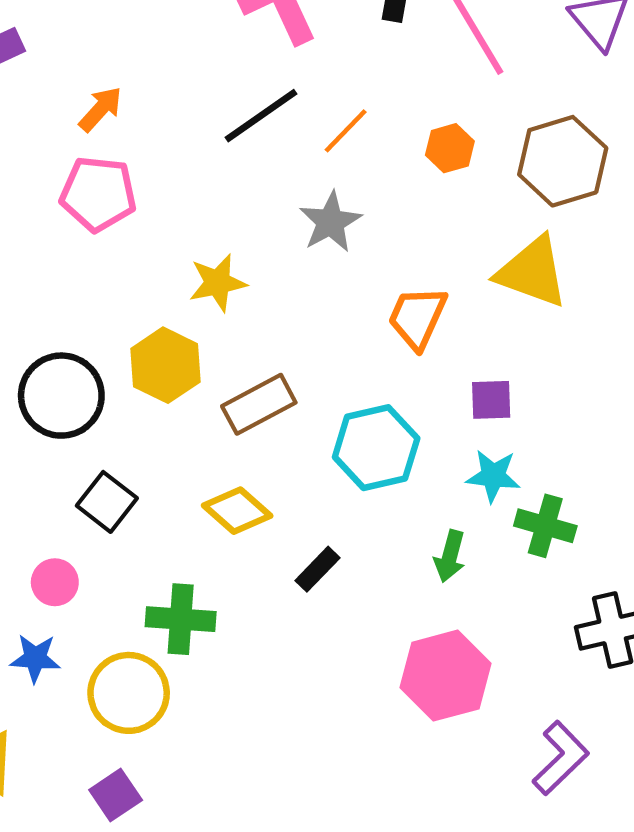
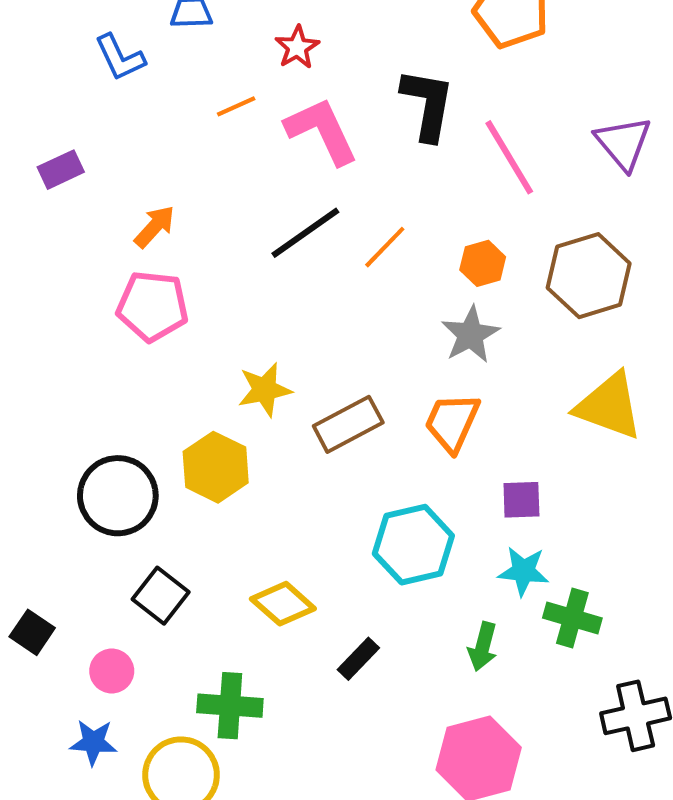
gray star: (330, 222) -> (470, 335), moved
yellow triangle: (532, 272) -> (609, 406), moved
brown rectangle: (259, 404) -> (348, 424), moved

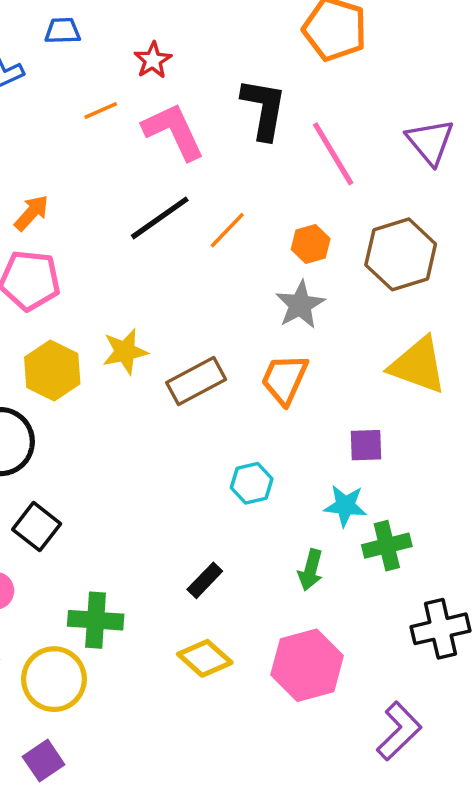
yellow hexagon: (216, 467) -> (52, 371), moved
purple square: (521, 500) -> (366, 445), moved
cyan hexagon: (413, 545) -> (252, 483), size x0.6
yellow diamond: (283, 604) -> (205, 658), moved
green cross: (572, 618) -> (387, 546), turned -30

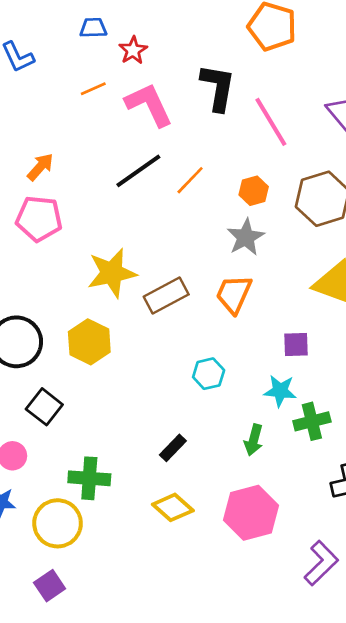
blue trapezoid: (63, 31) -> (93, 28), moved
yellow star: (125, 351) -> (112, 273), size x1.4
yellow hexagon: (52, 371) -> (89, 342), moved

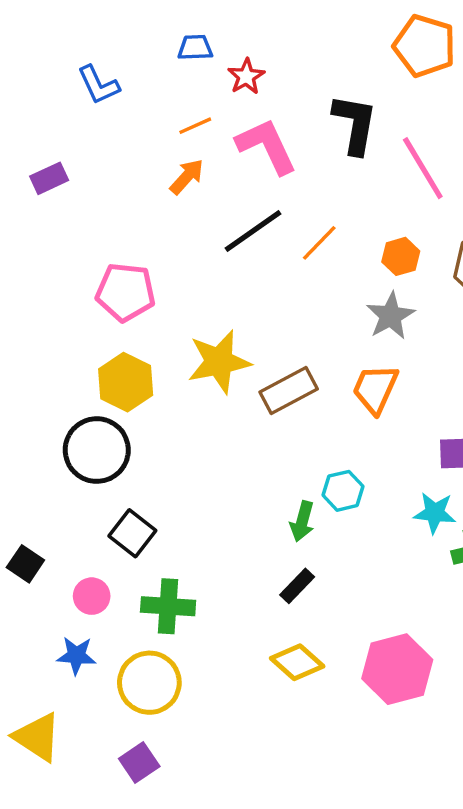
orange arrow: (40, 167) -> (187, 177), moved
yellow hexagon: (89, 342) -> (126, 382), moved
green arrow: (254, 440) -> (302, 521), moved
green cross: (89, 478) -> (168, 606), moved

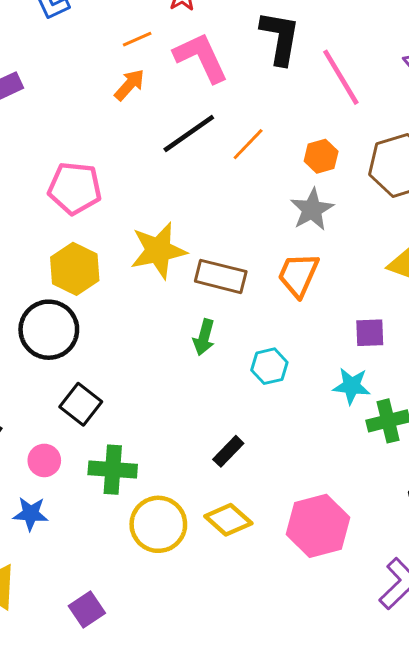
brown rectangle: (289, 391) -> (221, 276), turned 42
green arrow: (302, 521) -> (204, 337), moved
yellow circle: (149, 683) -> (158, 524), moved

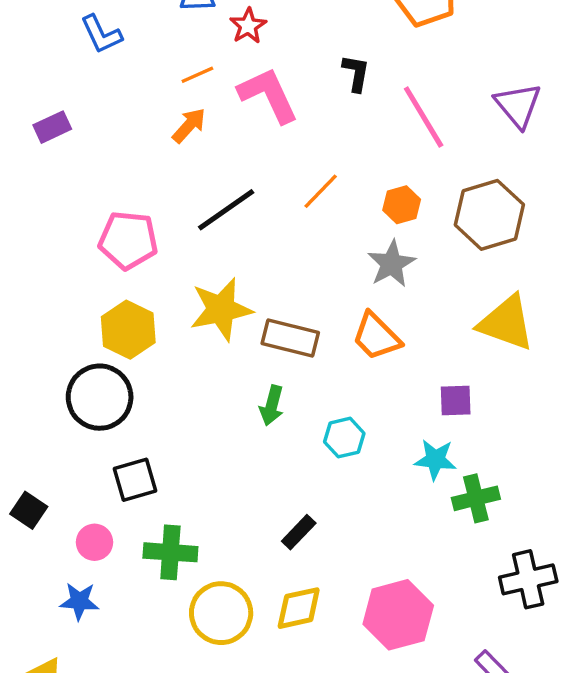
black L-shape: (280, 38) -> (356, 73), size x0.6
black line: (189, 133) -> (226, 210), moved
orange trapezoid: (298, 275) -> (376, 336), turned -69
black square: (81, 404) -> (135, 480), turned 36
yellow diamond: (228, 520) -> (299, 608), turned -54

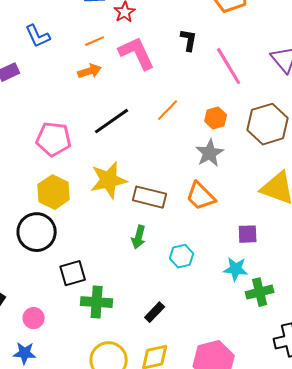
blue L-shape: (101, 34) -> (38, 36), moved
orange arrow: (189, 125) -> (90, 71), turned 30
black square: (135, 480) -> (73, 273), moved
green cross: (170, 552) -> (97, 302), moved

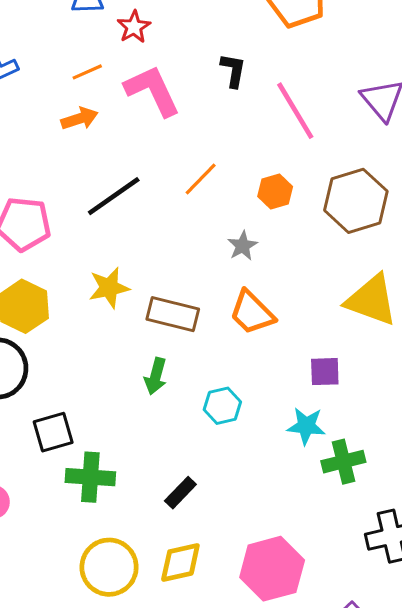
gray star: (210, 153) -> (243, 246), moved, size x0.7
yellow star: (109, 180) -> (109, 288), size x0.7

